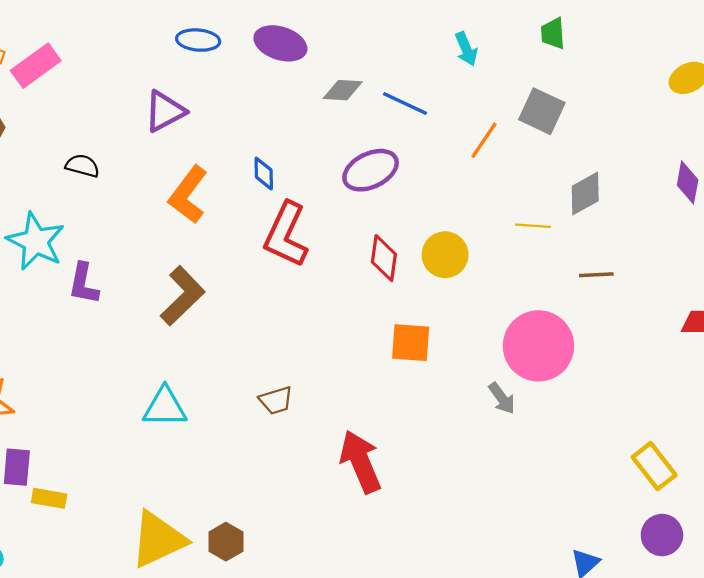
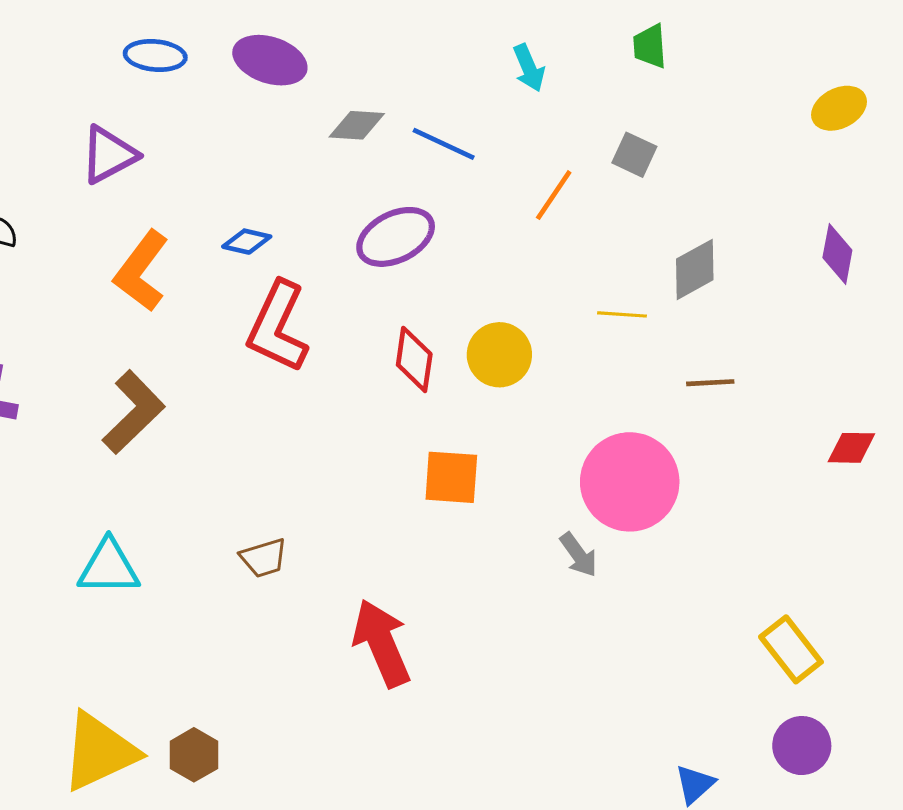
gray square: (542, 111) -> (634, 155), size x0.7
blue diamond: (264, 174) -> (247, 242), turned -76

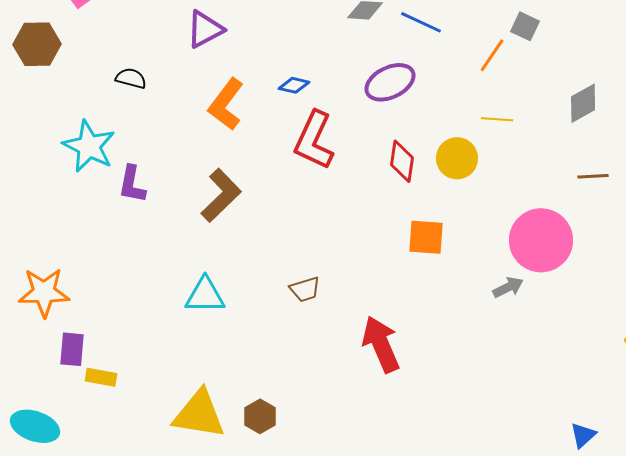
gray square: (634, 155) -> (525, 26), moved
yellow line: (622, 314) -> (497, 119), moved
gray arrow: (579, 555) -> (508, 287), turned -80
yellow triangle: (99, 752) -> (199, 414), turned 34

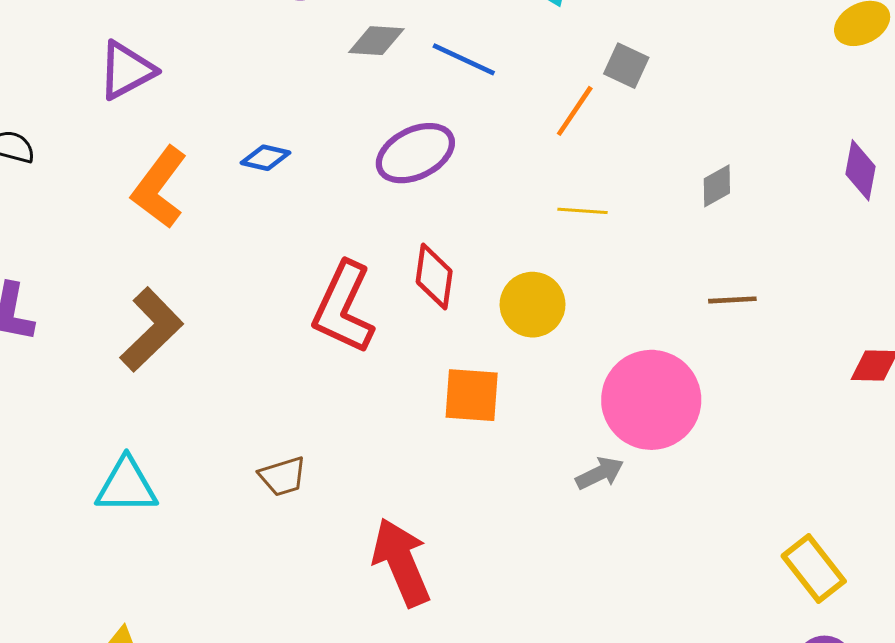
gray diamond: (583, 103) -> (717, 186), size x0.7
red L-shape: (314, 140) -> (344, 308), moved
yellow circle: (457, 158) -> (533, 305), moved

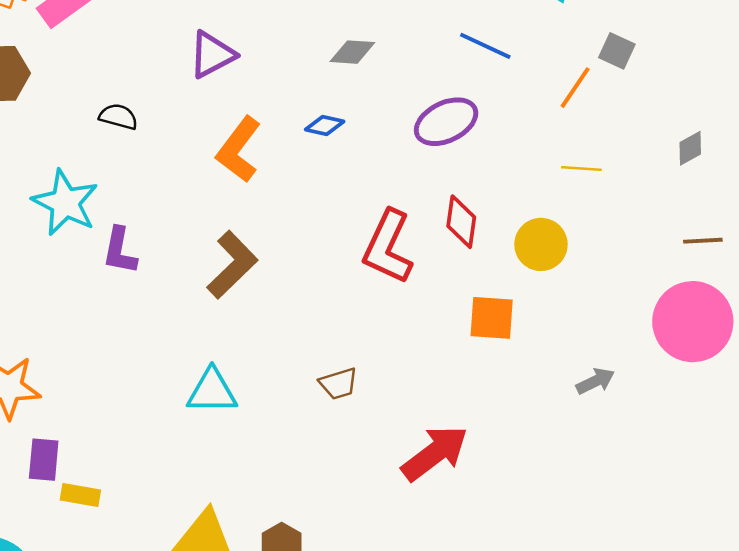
gray diamond: (376, 41) -> (352, 52), moved
pink circle: (651, 400) -> (693, 322), moved
red arrow: (401, 562) -> (435, 453), turned 76

